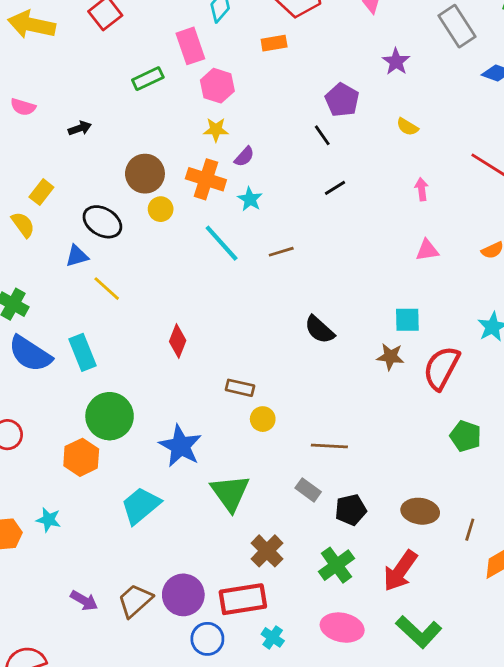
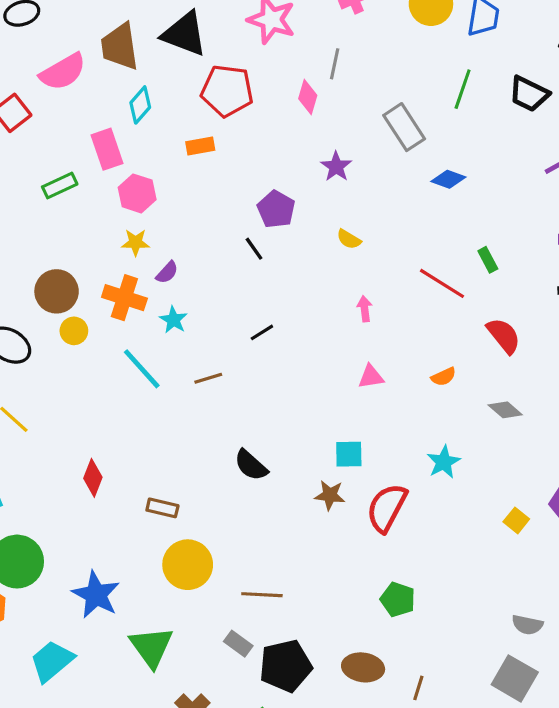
black line: (335, 188) -> (262, 332), moved
brown rectangle: (240, 388) -> (162, 508), moved
yellow circle: (263, 419) -> (188, 565), size x1.8
green pentagon: (466, 436) -> (398, 599), moved
black pentagon: (351, 510) -> (286, 666), size x1.5

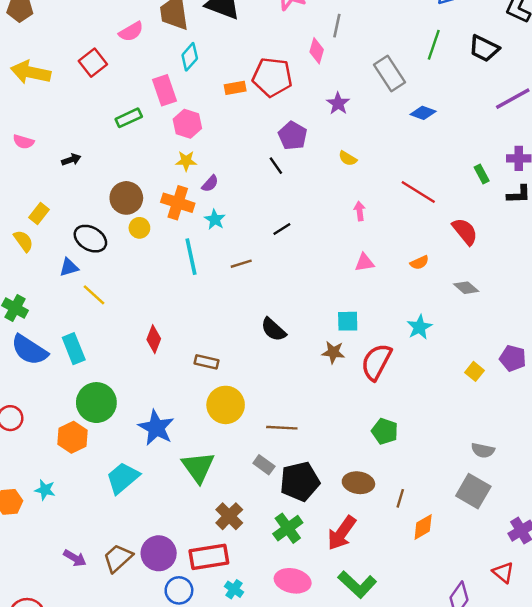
pink semicircle: (63, 72) -> (131, 32), size x0.7
red pentagon: (227, 91) -> (272, 77), moved
green rectangle: (488, 260) -> (482, 174), moved
cyan line: (142, 369) -> (191, 257), turned 30

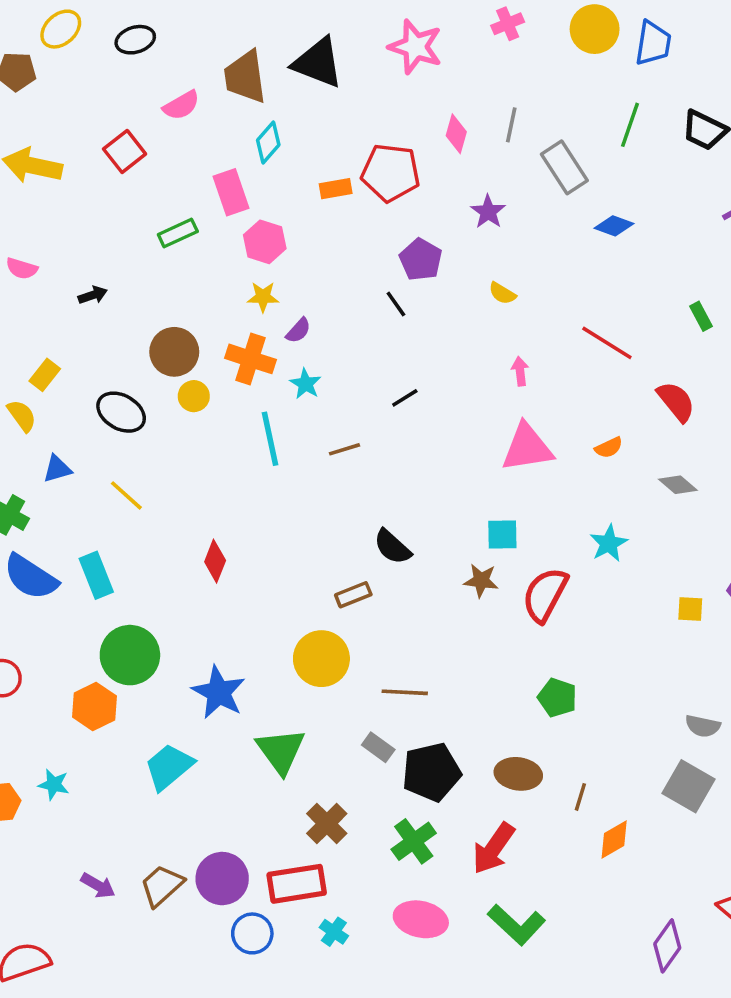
gray line: (337, 26) -> (511, 125), moved
pink triangle: (364, 263) -> (527, 448), size x1.8
blue triangle: (69, 267) -> (57, 469), moved
brown rectangle: (206, 362) -> (353, 595), moved, turned -35
yellow square: (474, 371) -> (690, 609), turned -36

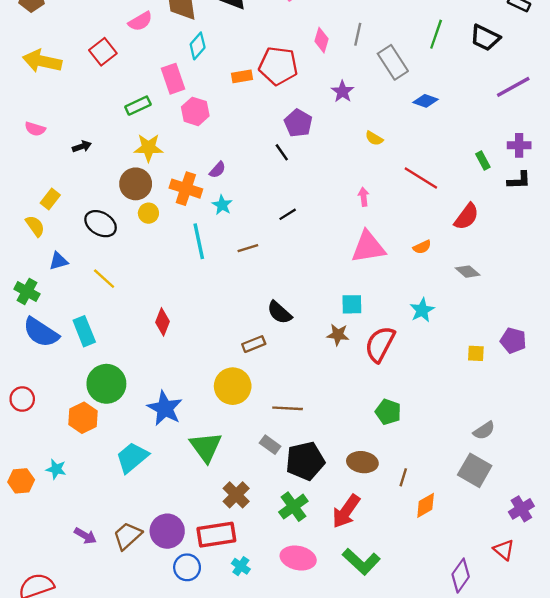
yellow semicircle: (502, 293) -> (374, 138), moved
yellow star: (263, 297) -> (148, 148), moved, size x1.4
red semicircle: (676, 401) -> (466, 217), turned 76
gray semicircle: (703, 726) -> (484, 431), turned -45

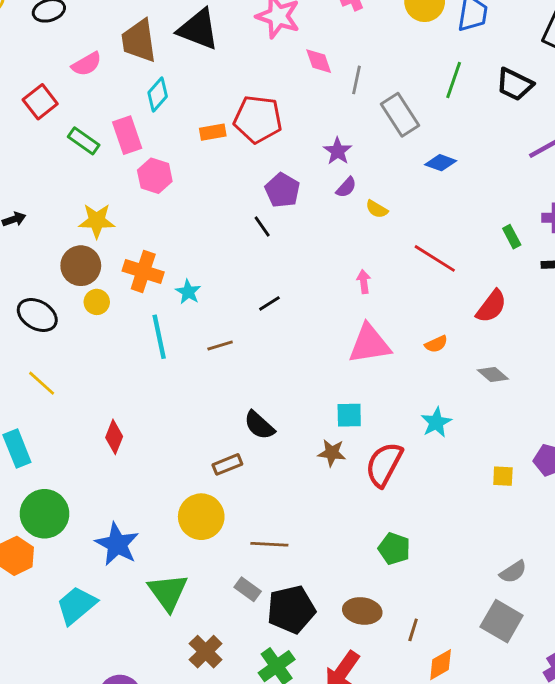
pink diamond: (322, 40) -> (319, 61), moved, turned -35
green rectangle: (138, 106) -> (84, 141), moved, turned 60
purple semicircle: (217, 170) -> (346, 187), moved

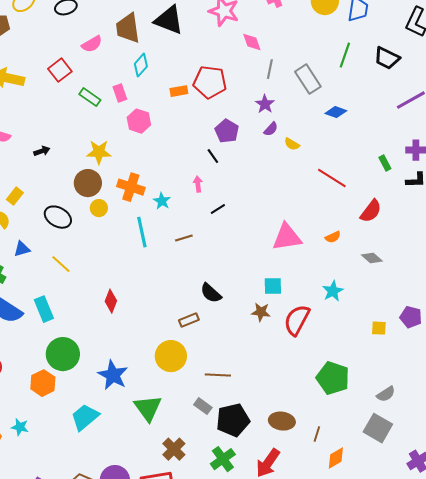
gray line: (356, 80) -> (270, 69), moved
pink rectangle: (127, 135) -> (120, 93), size x0.7
pink arrow: (364, 282) -> (198, 184), moved
green pentagon: (394, 549) -> (333, 378), moved, size x1.5

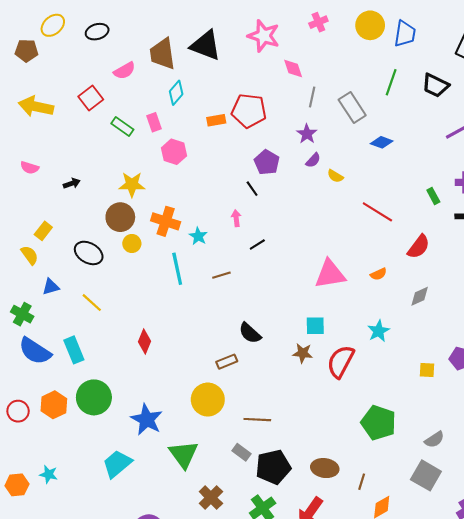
gray diamond: (372, 258) -> (420, 296), turned -65
orange hexagon: (43, 383) -> (54, 405), moved

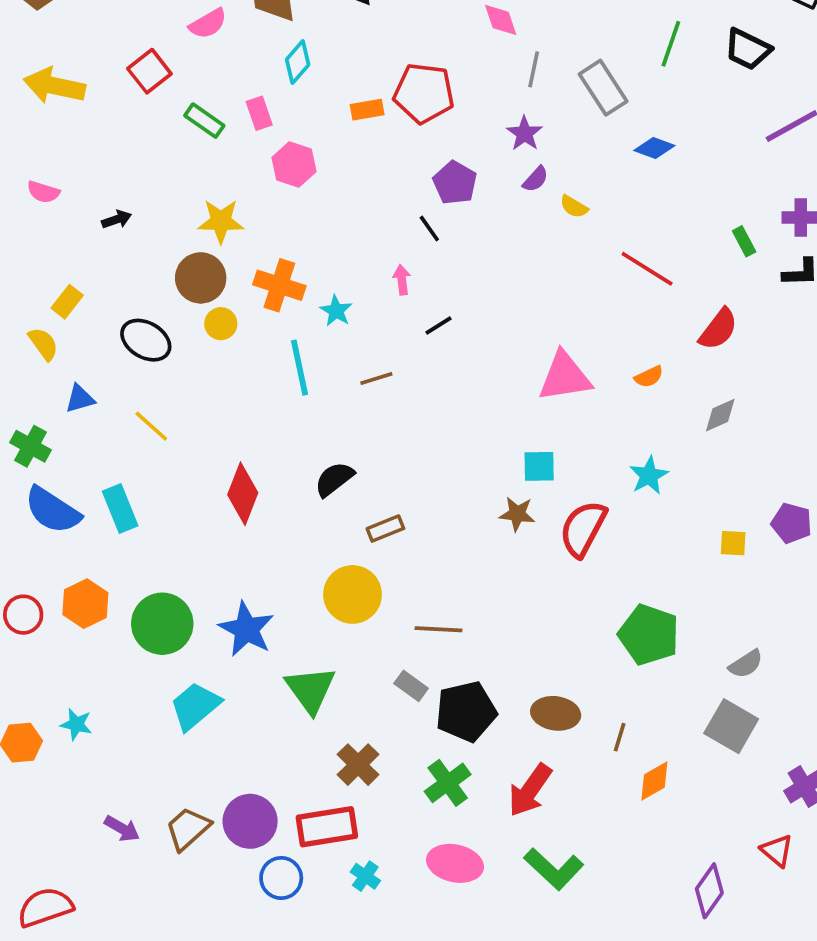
black semicircle: (250, 333) -> (334, 479), moved, turned 100
red diamond: (145, 342) -> (243, 494), size x1.4
green circle: (94, 397) -> (162, 624), moved

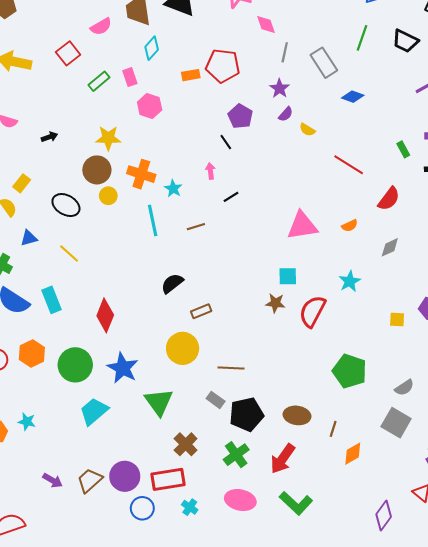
green rectangle: (204, 121) -> (99, 81), turned -75
red diamond: (243, 494) -> (105, 315), moved

